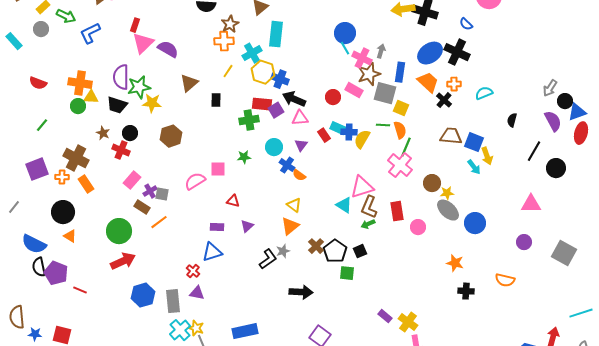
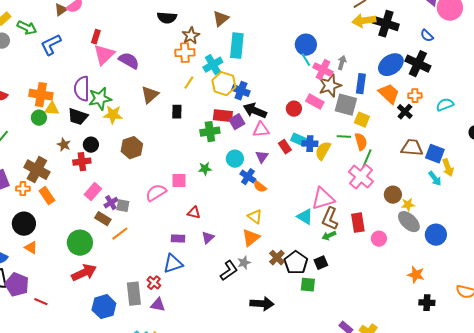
red cross: (121, 150) -> (82, 162), turned -30
gray rectangle: (173, 301) -> (134, 294), moved

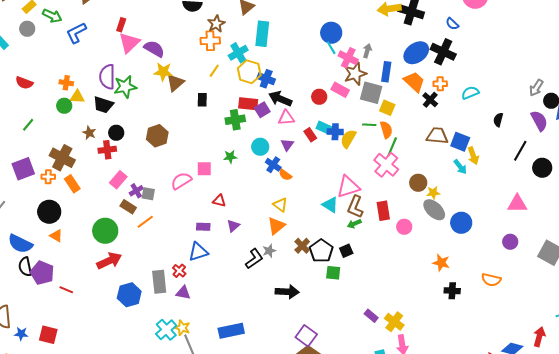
orange cross: (41, 95) -> (66, 83), size x0.6
yellow star: (113, 115) -> (163, 72), moved

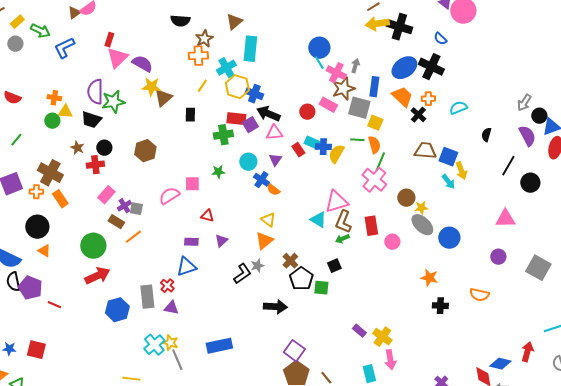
black pentagon: (321, 251) -> (301, 279), moved

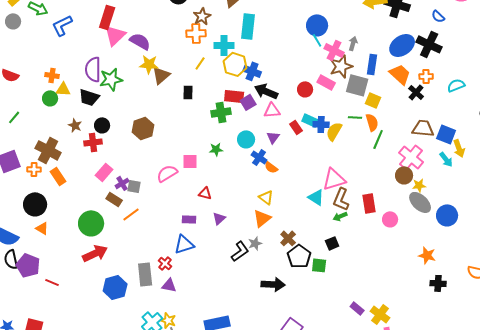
red rectangle: (109, 40) -> (107, 17), size x1.6
cyan cross: (226, 68) -> (224, 45), turned 30
pink cross: (374, 180) -> (411, 157), moved

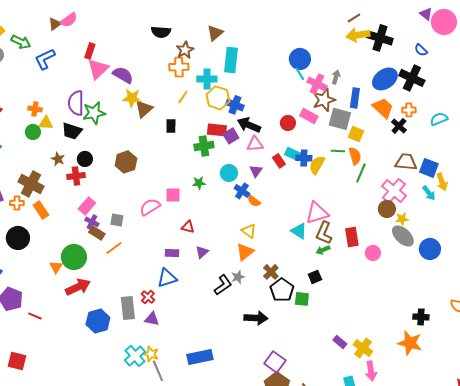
red rectangle: (107, 17) -> (90, 51), size x0.7
purple cross: (122, 183) -> (92, 222), moved, turned -32
orange triangle: (42, 228) -> (56, 267), moved, turned 32
orange star: (427, 255) -> (410, 343), moved, size x1.4

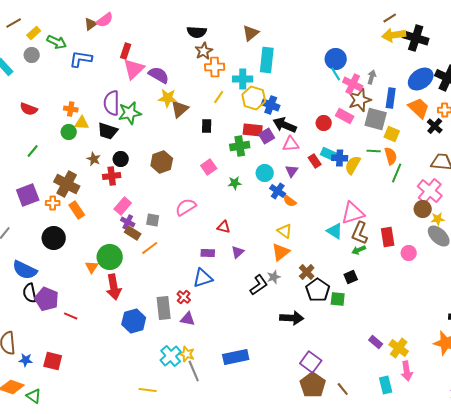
brown star: (185, 50) -> (204, 51), moved
blue L-shape: (45, 59) -> (81, 59), turned 35
pink square: (173, 195) -> (209, 167), moved, turned -35
red arrow: (78, 287) -> (114, 287), turned 105

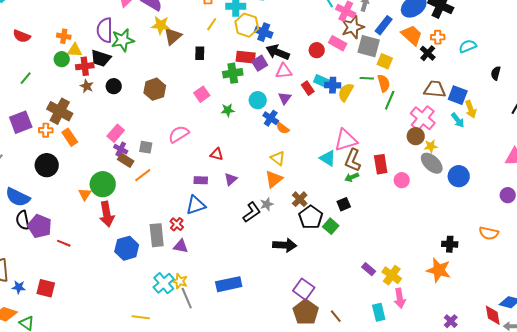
blue rectangle: (391, 98) -> (384, 25), turned 30
red cross: (112, 176) -> (85, 66), moved
green square: (338, 299) -> (331, 226), turned 35

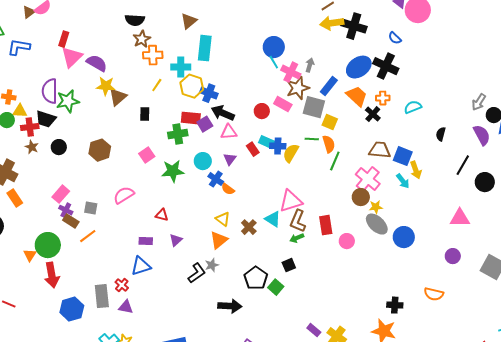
green star: (228, 110) -> (173, 171), size x1.6
brown cross: (300, 199) -> (249, 227), moved

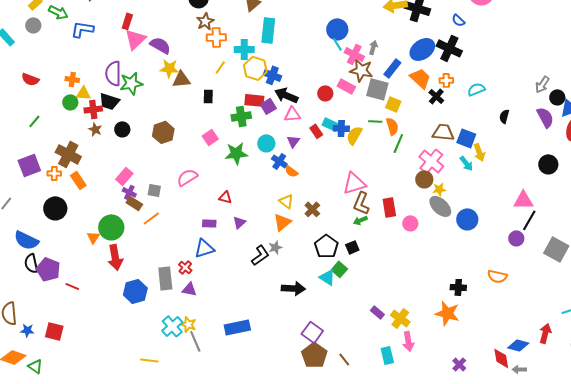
brown star: (298, 88) -> (361, 70), turned 30
brown triangle: (118, 97) -> (181, 79), turned 36
black line: (463, 165) -> (529, 220), moved
cyan triangle: (273, 219) -> (327, 277), moved
black pentagon: (256, 278) -> (326, 246), moved

